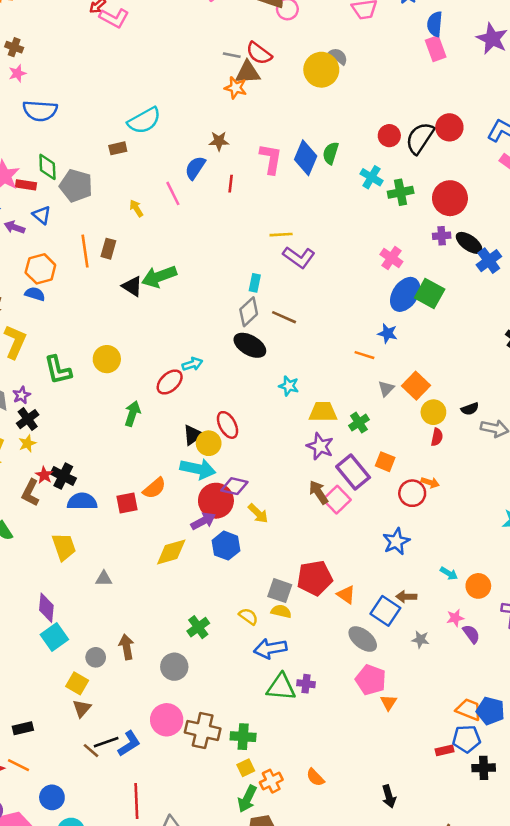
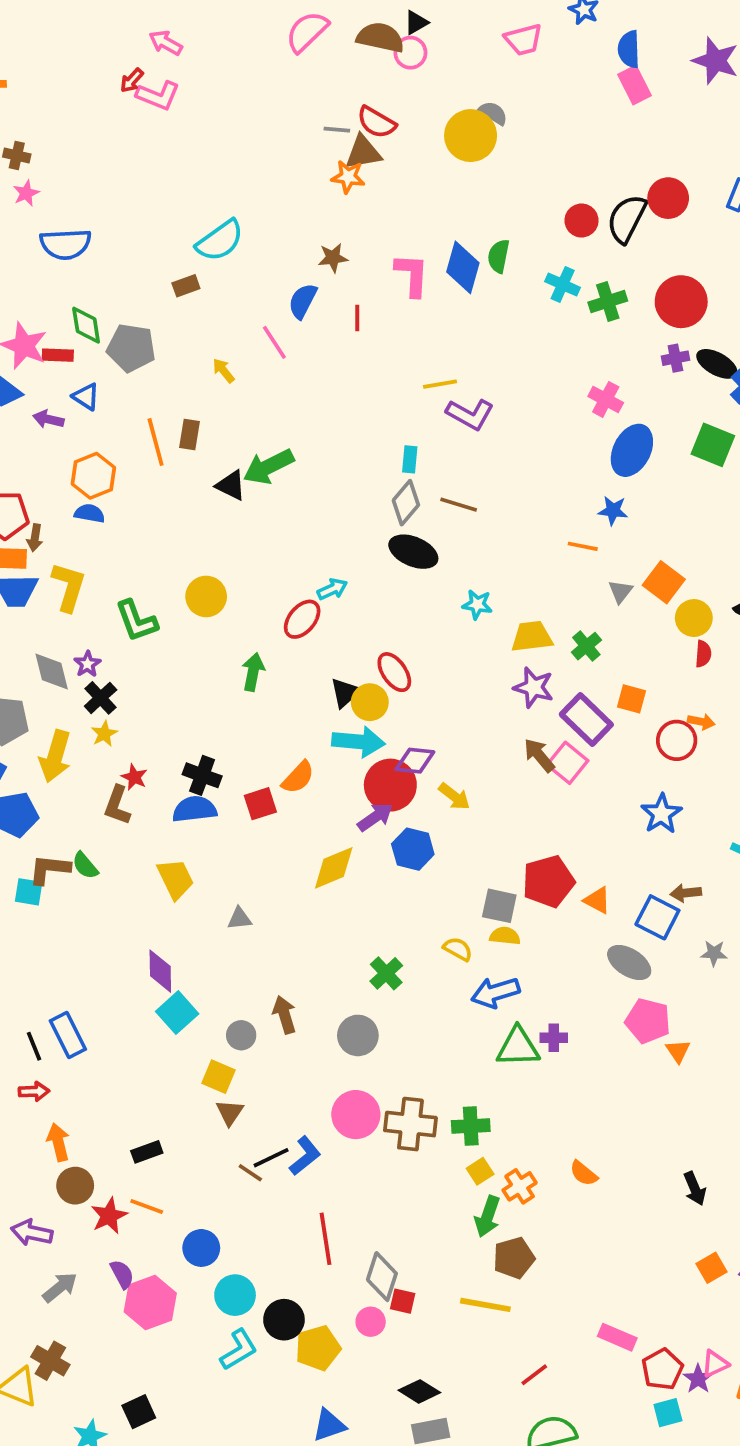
green square: (430, 293) -> (713, 445), moved
black cross: (63, 476) -> (202, 775), moved

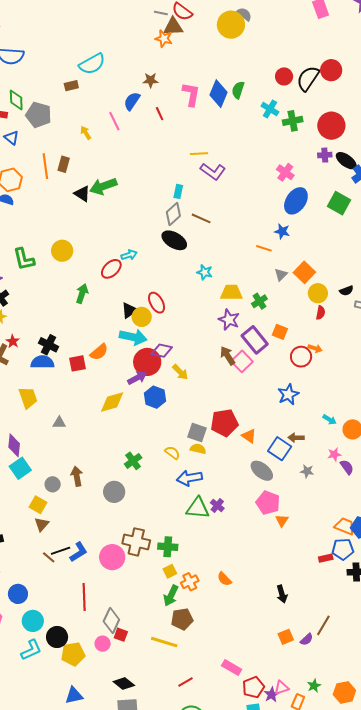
red line: (357, 318) -> (160, 114), turned -32
purple cross: (554, 1038) -> (217, 506), turned 32
pink circle: (356, 1115) -> (112, 557), moved

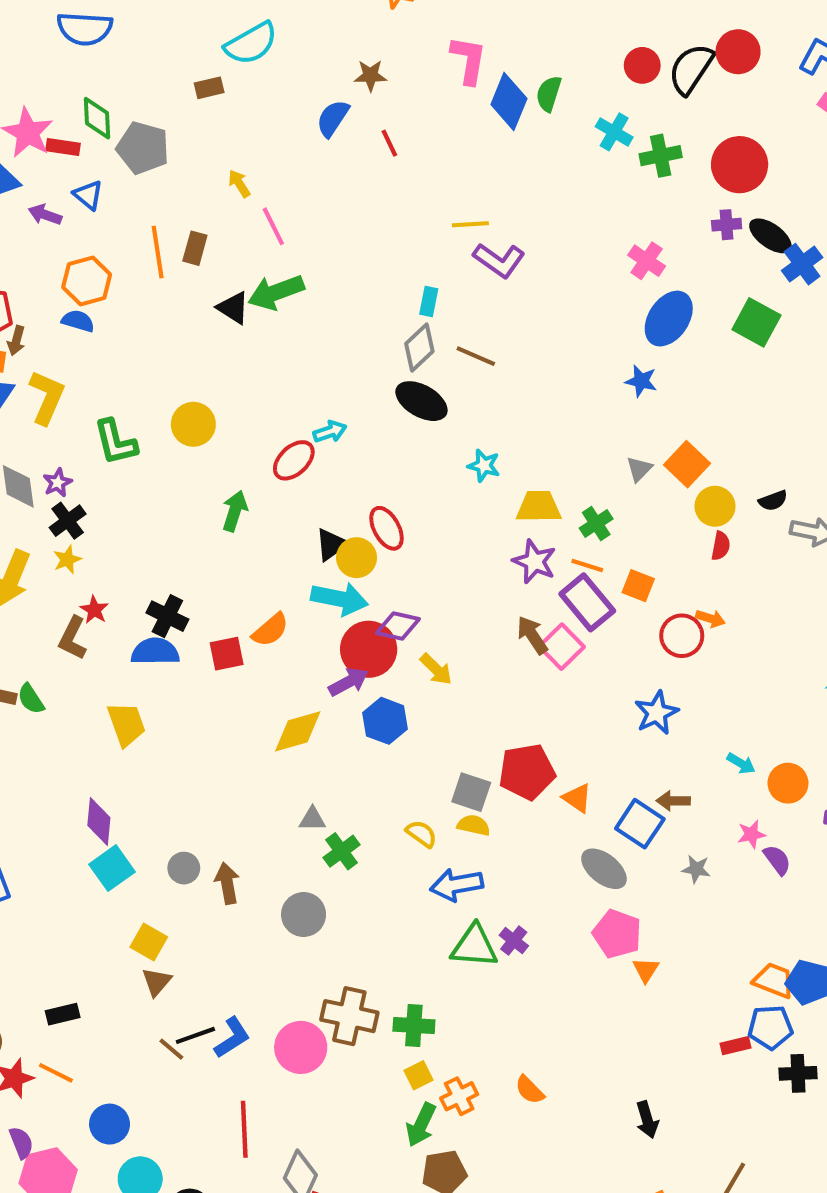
pink L-shape: (191, 94) -> (469, 60), moved
pink line: (114, 121) -> (273, 226), moved
orange line: (264, 248) -> (587, 566), moved
gray triangle: (59, 423) -> (312, 819), moved
gray circle: (53, 484) -> (184, 868), moved

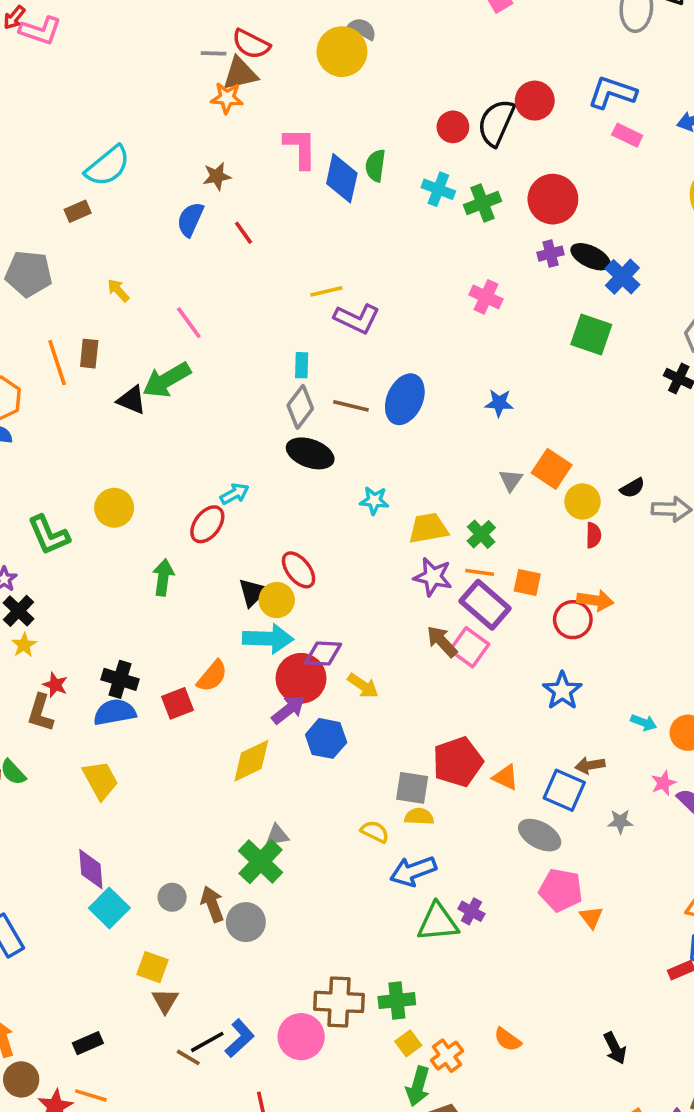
pink line: (273, 226) -> (189, 323), moved
blue ellipse: (669, 319) -> (405, 399), moved
orange arrow: (710, 618) -> (595, 600), size x1.4
green cross: (342, 851) -> (261, 862), moved, size x1.4
gray circle: (304, 915) -> (246, 922), moved

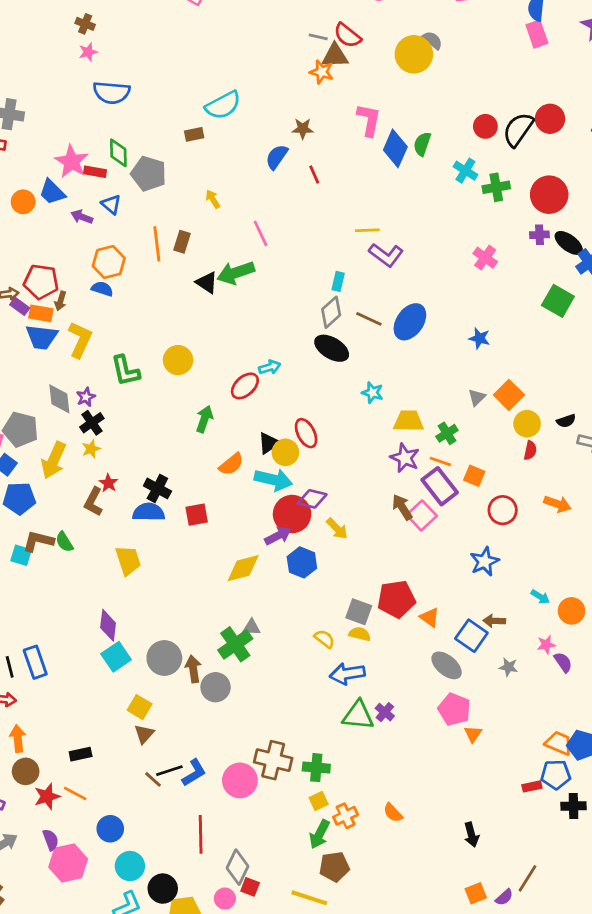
orange arrow: (595, 600) -> (557, 504), moved
orange semicircle: (212, 676) -> (231, 464), moved
gray circle: (172, 897) -> (164, 658), size x1.6

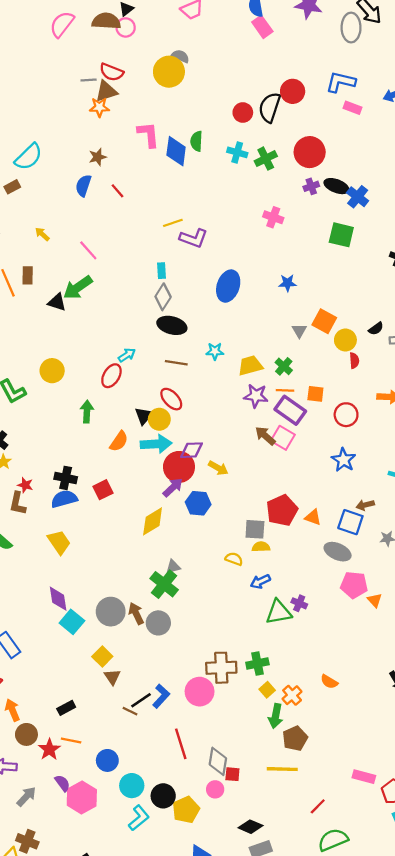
brown line: (369, 319) -> (176, 363), moved
blue arrow: (347, 674) -> (260, 581), size x0.7
yellow square: (140, 707) -> (102, 657), turned 30

